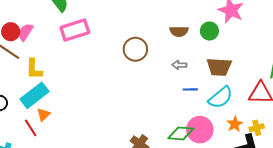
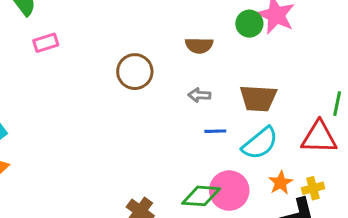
pink rectangle: (75, 30) -> (46, 43), size x0.6
green circle: (209, 31) -> (249, 24), moved

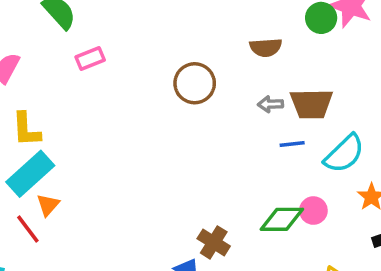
brown trapezoid: (258, 98) -> (311, 104), moved
pink circle: (229, 191) -> (313, 211), size x0.6

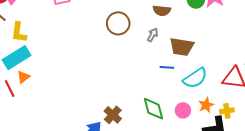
gray arrow: (270, 104) -> (153, 35), moved, turned 112
pink circle: (313, 211) -> (183, 110), moved
green diamond: (282, 219) -> (153, 109), turned 65

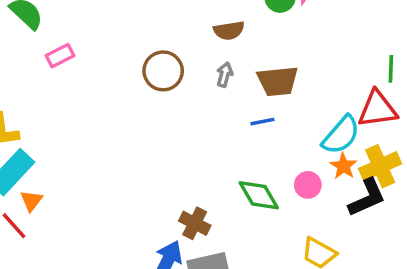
cyan semicircle: (195, 78) -> (341, 135), moved
yellow cross: (227, 111) -> (380, 166), size x1.6

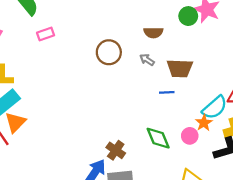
gray arrow: (225, 75) -> (147, 60), turned -80
orange star: (343, 166) -> (204, 123), moved
orange triangle: (31, 201) -> (15, 122), size x1.5

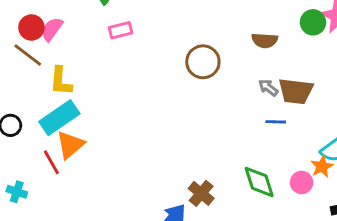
gray arrow: (147, 60) -> (268, 88), moved

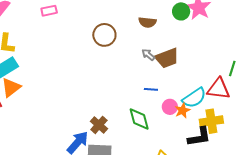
brown trapezoid: (296, 91) -> (167, 58), turned -30
blue line: (276, 122) -> (151, 89), moved
pink circle: (302, 182) -> (170, 107), moved

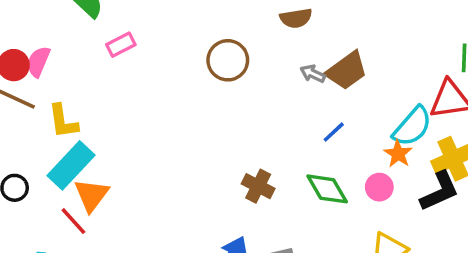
blue line: (151, 89) -> (334, 132), turned -32
pink circle: (170, 107) -> (379, 187), moved
brown cross: (99, 125) -> (258, 186), moved

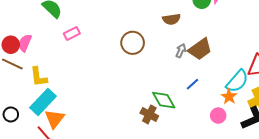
gray arrow: (313, 74) -> (181, 51), turned 88
green diamond: (327, 189) -> (164, 100), moved

